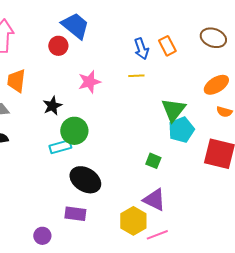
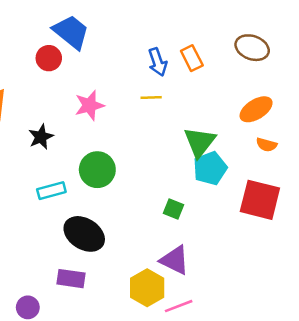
green circle: (74, 131) -> (97, 170), moved

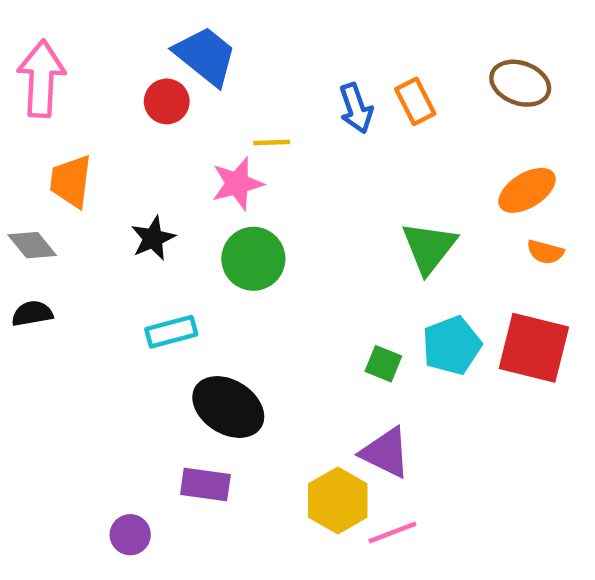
yellow line: (151, 97) -> (272, 142), moved
cyan pentagon: (210, 168) -> (452, 345), moved
green circle: (97, 170) -> (253, 259), moved

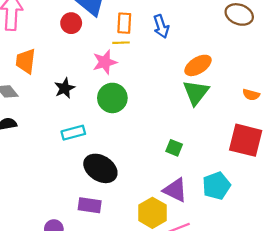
orange rectangle: (415, 101) -> (124, 23), moved, turned 30
orange ellipse: (527, 190) -> (198, 65), moved
cyan pentagon: (452, 345) -> (216, 186), moved

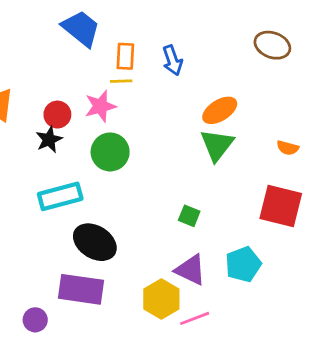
red circle: (71, 23) -> (57, 115), moved
cyan rectangle: (73, 133) -> (60, 196), size x1.4
purple rectangle: (90, 205) -> (81, 289), size x1.5

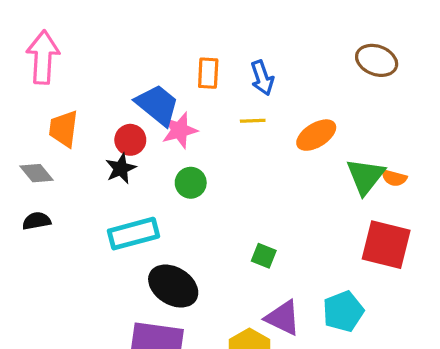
blue trapezoid: (81, 29) -> (157, 105), moved
yellow line: (121, 81) -> (253, 121), moved
green triangle: (217, 145) -> (365, 176), moved
green circle: (110, 152) -> (191, 183), size x0.7
green square: (189, 216) -> (264, 256), moved

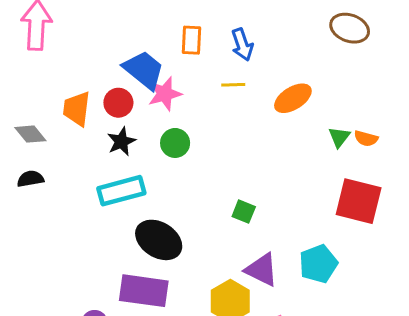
orange trapezoid: (64, 129) -> (77, 109), moved
black star: (121, 168) -> (121, 141), moved
green triangle: (365, 176) -> (339, 137), size x0.6

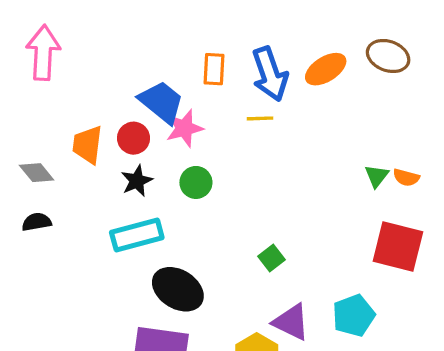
blue arrow: (242, 45) -> (270, 74), size x1.5
orange ellipse: (293, 98) -> (326, 69), moved
green square: (244, 212) -> (271, 258), turned 30

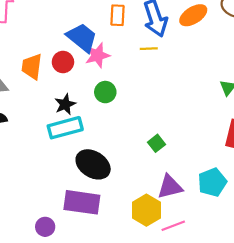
black star: (137, 181) -> (65, 104), moved
purple triangle: (291, 322) -> (170, 187), turned -40

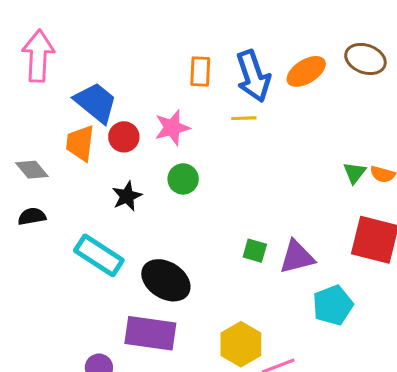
blue trapezoid: (82, 38) -> (96, 103), moved
cyan rectangle: (65, 128) -> (99, 255), moved, turned 48
green square: (157, 143) -> (255, 251), turned -36
purple triangle: (170, 187) -> (297, 257), moved

